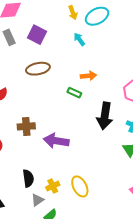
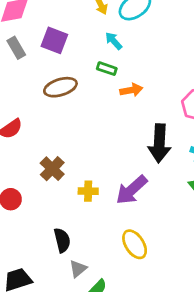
green rectangle: (74, 93) -> (107, 69), moved
brown cross: (26, 126) -> (52, 169), turned -36
purple arrow: (56, 141) -> (132, 190), moved, turned -45
yellow cross: (53, 186) -> (88, 191), moved, turned 32

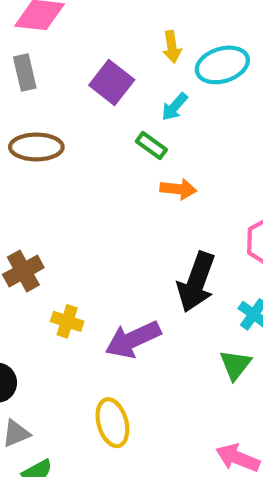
purple square: (54, 40) -> (112, 83), moved
cyan arrow: (114, 41) -> (174, 107), turned -114
brown ellipse: (60, 87) -> (36, 147), moved

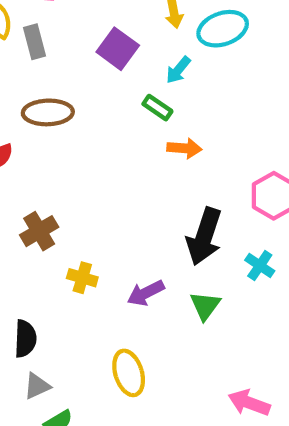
purple arrow: (133, 339) -> (146, 293), size x0.7
green triangle: (235, 365) -> (205, 306), moved

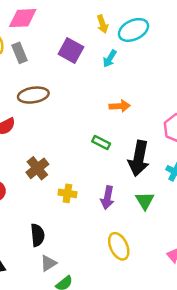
green rectangle: (157, 108) -> (101, 142), moved
purple arrow: (146, 293) -> (107, 198), turned -45
yellow ellipse: (129, 373) -> (119, 246), moved

